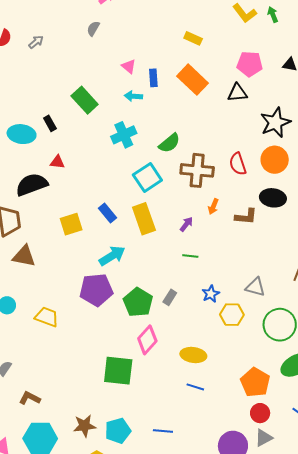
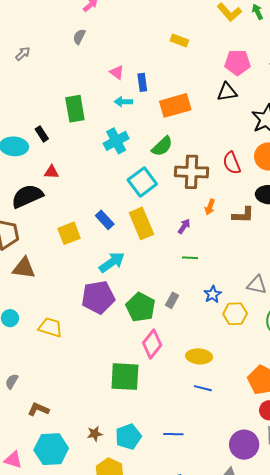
orange rectangle: (193, 80) -> (175, 105), moved, turned -56
green rectangle: (85, 100) -> (75, 109), turned 36
brown star: (84, 426) -> (95, 434), size x0.7

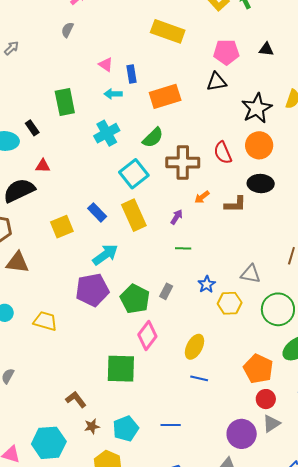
yellow rectangle: (179, 40) -> (168, 31), size x1.8
orange arrow: (210, 207) -> (202, 197), turned 35
yellow ellipse: (199, 356) -> (194, 347), turned -65
brown L-shape: (38, 409) -> (76, 399), moved, turned 30

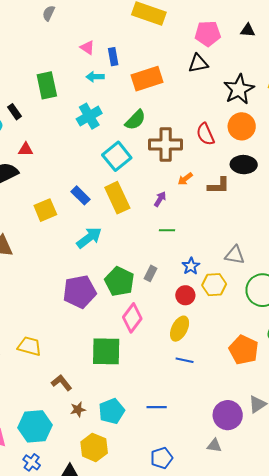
purple pentagon: (92, 290) -> (80, 292), moved
yellow trapezoid: (45, 321) -> (29, 346), moved
red circle: (266, 399) -> (185, 295), moved

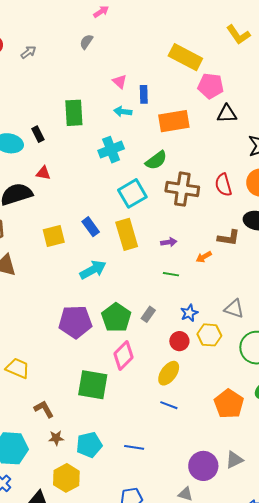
pink pentagon: (208, 34) -> (211, 86), moved
orange arrow: (185, 179) -> (204, 257), moved
purple arrow: (160, 199) -> (169, 242), turned 42

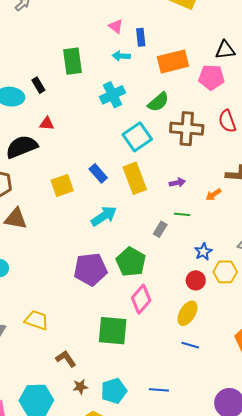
pink pentagon: (211, 86) -> (211, 77), moved
gray rectangle: (148, 314) -> (160, 229), moved

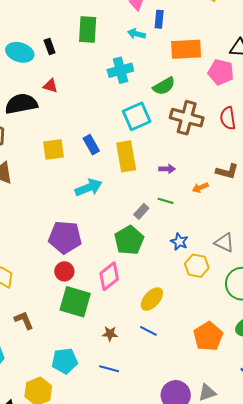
blue star: (203, 252) -> (179, 242), turned -30
green pentagon: (131, 262) -> (129, 240), moved
red circle: (196, 280) -> (64, 271), moved
brown star: (80, 387) -> (110, 334), moved

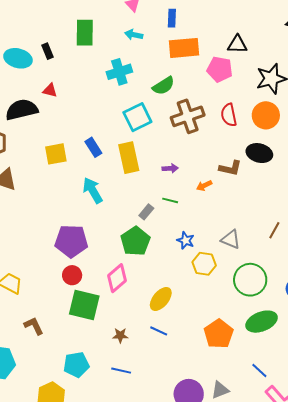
blue rectangle: (159, 19) -> (172, 18), moved
brown cross: (187, 118) -> (188, 116), turned -32
cyan arrow: (89, 188) -> (93, 190), turned -96

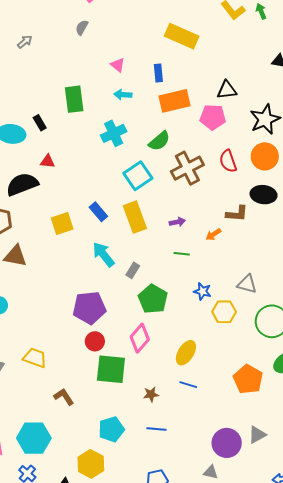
gray rectangle: (146, 212) -> (133, 270), moved

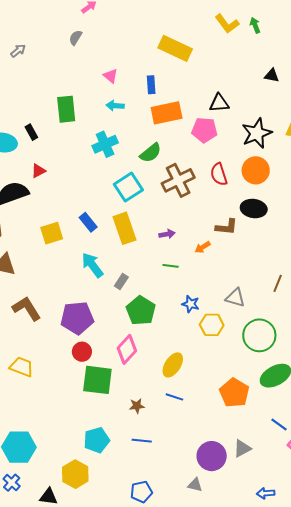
red triangle: (48, 161) -> (38, 171), turned -35
brown L-shape: (64, 397) -> (27, 309), moved, size x1.4

